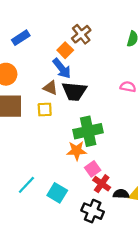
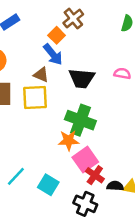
black trapezoid: (74, 91) -> (82, 78), moved
yellow square: (45, 110) -> (35, 97), size x1.6
green cross: (88, 131) -> (80, 120), turned 32
pink square: (93, 169) -> (85, 160), size x1.5

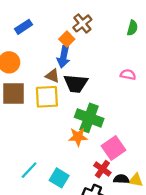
blue arrow: (53, 54) -> (64, 57), turned 50
black trapezoid: (82, 78) -> (76, 83), moved
pink square: (85, 160) -> (114, 148), moved

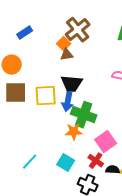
brown cross: (82, 23) -> (78, 30), size x1.4
blue arrow: (64, 57) -> (68, 102), moved
brown triangle: (52, 76) -> (67, 55), moved, turned -32
cyan square: (59, 178) -> (66, 163), moved

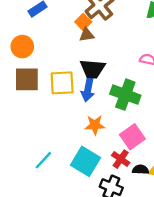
green cross: (84, 115) -> (125, 95), moved
cyan square: (66, 163) -> (86, 161), size x1.4

